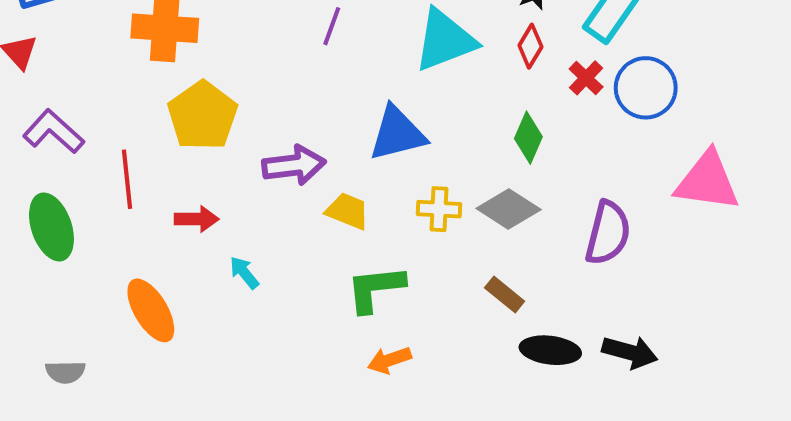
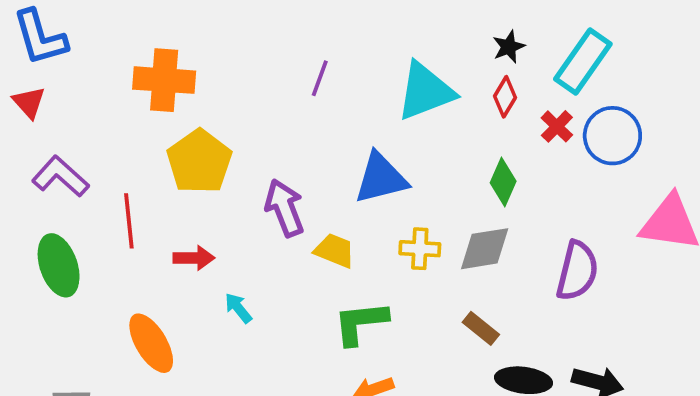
purple arrow: (294, 165) -> (285, 208), turned -104
gray diamond: (509, 209) -> (485, 249), turned -42

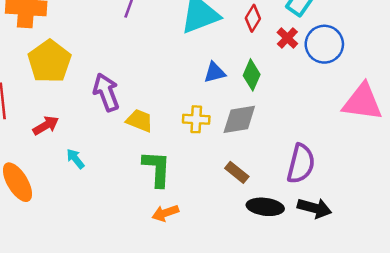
blue triangle: (381, 178) -> (215, 72), moved, size x0.6
red arrow: (194, 258) -> (46, 125), turned -30
purple semicircle: (577, 271) -> (301, 164), moved
green L-shape: (361, 323) -> (157, 169), turned 99

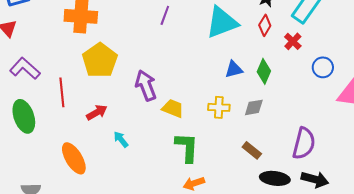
blue circle: (324, 44) -> (323, 67), moved, size x0.7
gray diamond: (239, 119) -> (254, 107), size x0.7

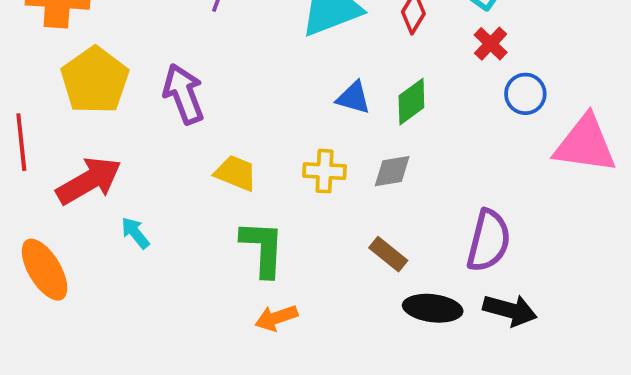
red cross: (293, 41) -> (491, 44), moved
blue triangle: (234, 69) -> (353, 98), turned 30
green diamond: (264, 71) -> (411, 102), turned 30
purple arrow: (146, 85) -> (184, 94), moved
red arrow: (97, 112) -> (89, 181), size x1.6

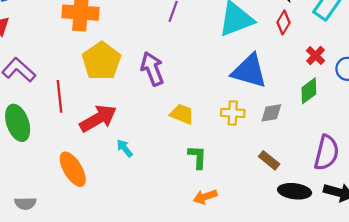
red cross: (491, 44) -> (315, 56), moved
blue triangle: (353, 98) -> (249, 71), size x1.8
green diamond: (411, 102) -> (309, 91), moved
green L-shape: (263, 248) -> (197, 157), size x0.7

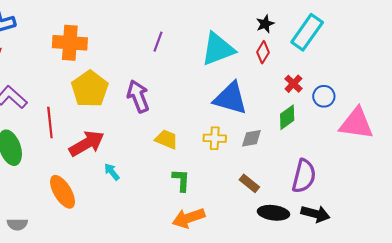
orange arrow: (205, 197) -> (188, 218), size x1.4

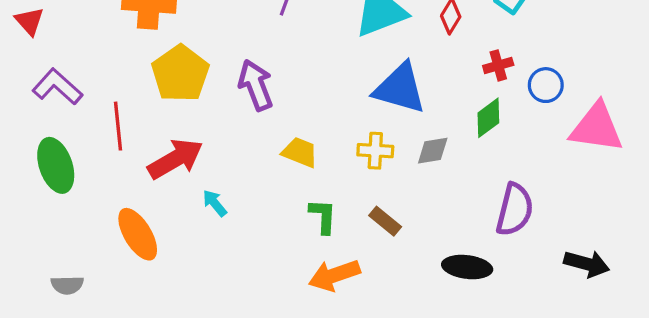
red cross: (293, 84) -> (498, 65), turned 30
brown rectangle: (249, 183) -> (385, 221), moved
black arrow: (315, 214) -> (587, 264), moved

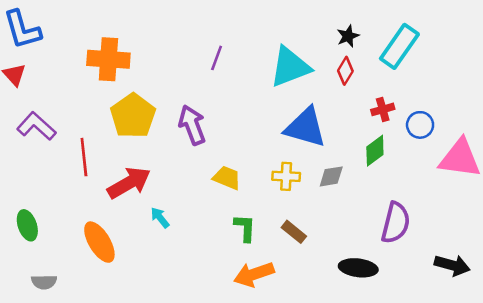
green ellipse: (56, 165) -> (27, 225), moved, size x0.7

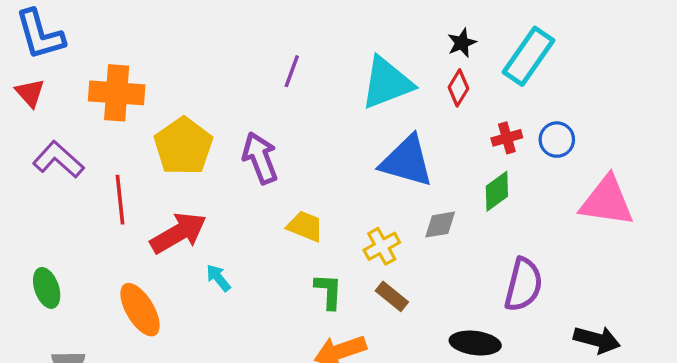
orange cross: (108, 59) -> (117, 93), moved
blue circle: (420, 125) -> (557, 140), moved
yellow cross: (286, 176) -> (382, 246), moved, turned -32

